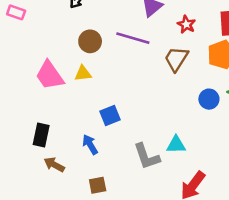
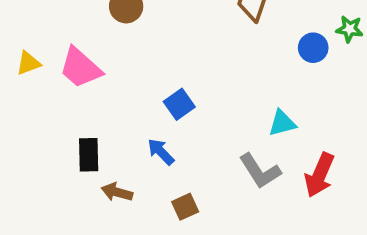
yellow triangle: (83, 73) -> (28, 63), moved
gray L-shape: (147, 156) -> (260, 171), moved

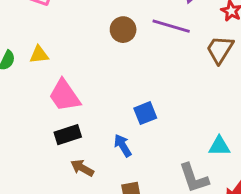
pink trapezoid: (80, 68) -> (64, 95), moved
black rectangle: (89, 155) -> (68, 135), turned 60

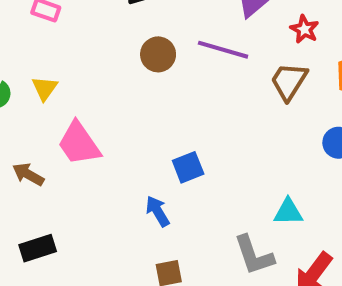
yellow triangle: (39, 55) -> (45, 88), turned -48
black rectangle: (68, 135) -> (38, 248), moved
brown arrow: (82, 168) -> (28, 174), moved

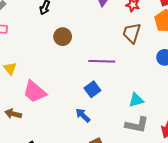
purple line: (223, 50) -> (102, 61), moved
cyan triangle: (288, 212) -> (136, 100), moved
gray L-shape: (254, 255) -> (137, 125), turned -45

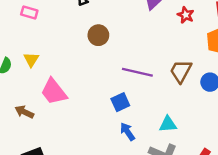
brown trapezoid: (132, 33) -> (181, 71), moved
blue arrow: (83, 115) -> (127, 132), moved

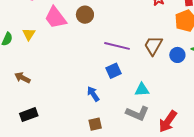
pink trapezoid: (54, 92) -> (56, 18), moved
blue square: (120, 102) -> (114, 71), moved
blue arrow: (127, 132) -> (93, 94), moved

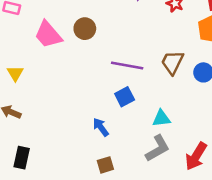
yellow triangle: (29, 34) -> (15, 73), moved
gray L-shape: (137, 113) -> (158, 148), turned -50
black rectangle: (29, 115) -> (22, 158), turned -54

